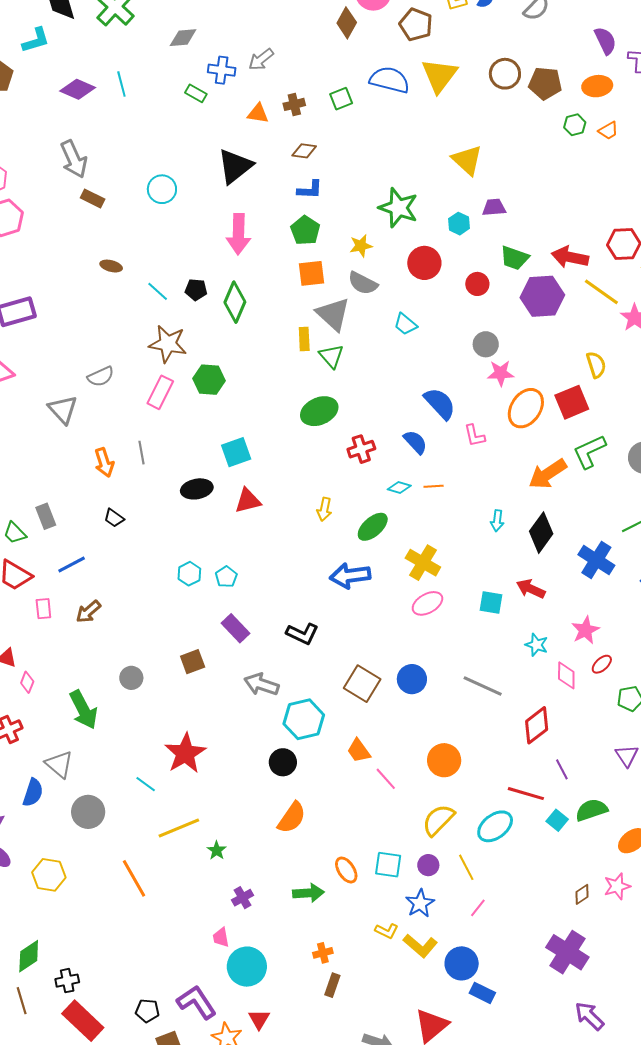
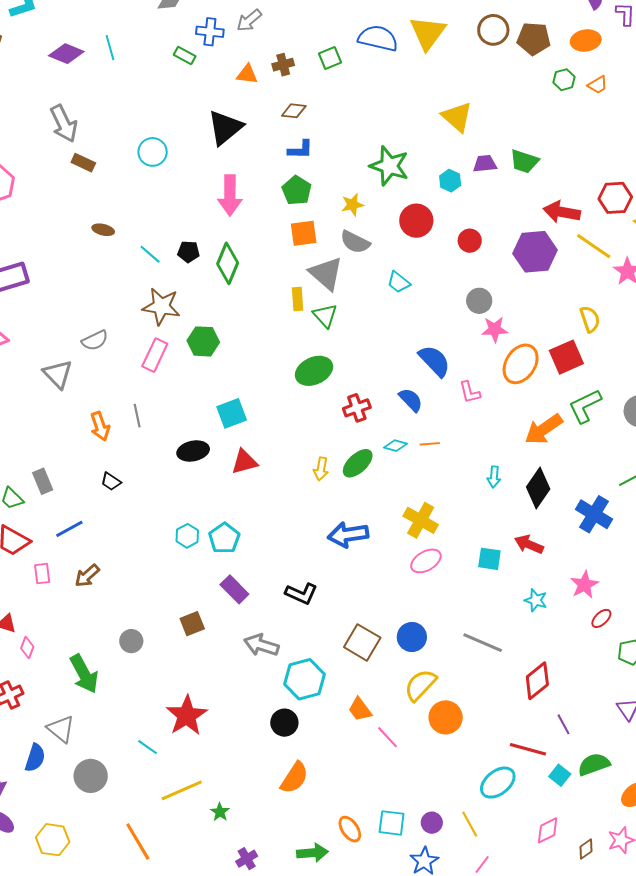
green trapezoid: (515, 258) -> (524, 161), moved
green ellipse: (373, 527) -> (358, 463), moved
cyan pentagon: (226, 577) -> (224, 538), size x1.4
pink diamond: (566, 675) -> (548, 830), moved, turned 64
yellow semicircle: (438, 820) -> (420, 685), moved

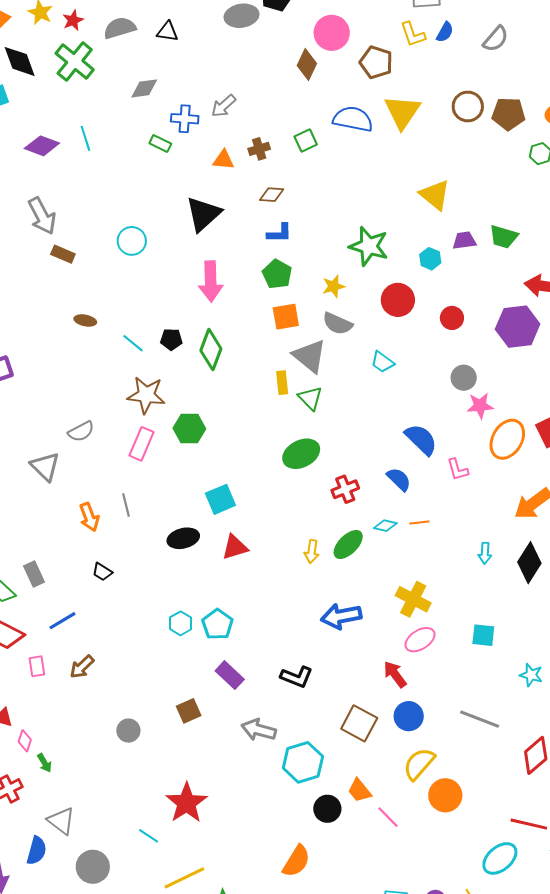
red arrow: (529, 544) -> (395, 674), moved, turned 32
green arrow: (84, 674) -> (44, 763), moved, size x0.5
black circle: (284, 723) -> (327, 809), moved

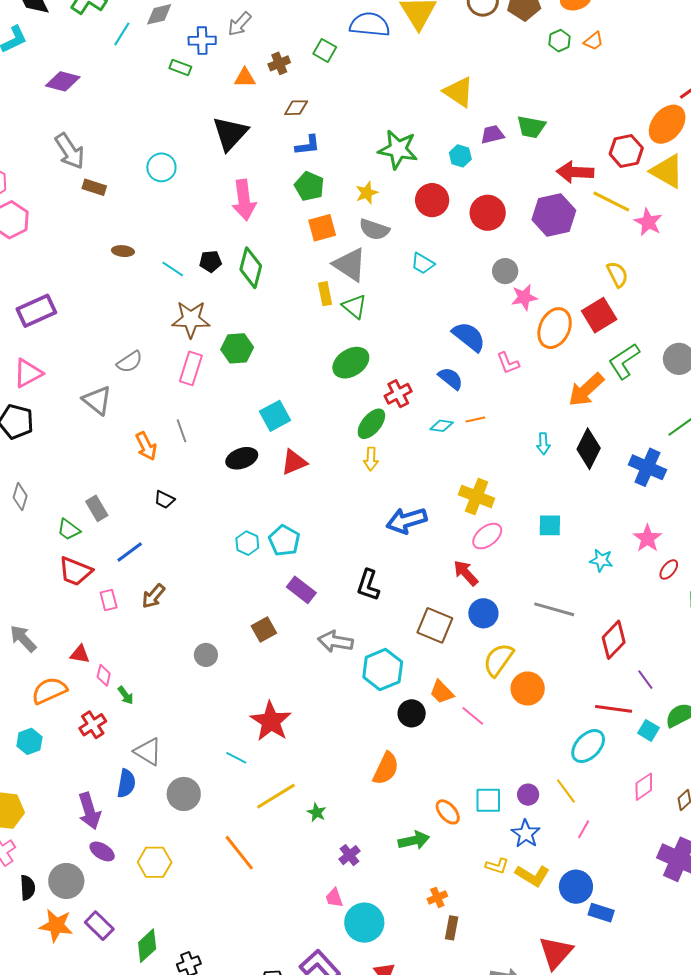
cyan line: (85, 138) -> (122, 34), moved, turned 55
green square: (306, 141) -> (325, 50), turned -30
red circle: (452, 318) -> (488, 213), size x1.5
green ellipse: (348, 545) -> (371, 424), moved
black L-shape: (297, 677) -> (368, 585), turned 92

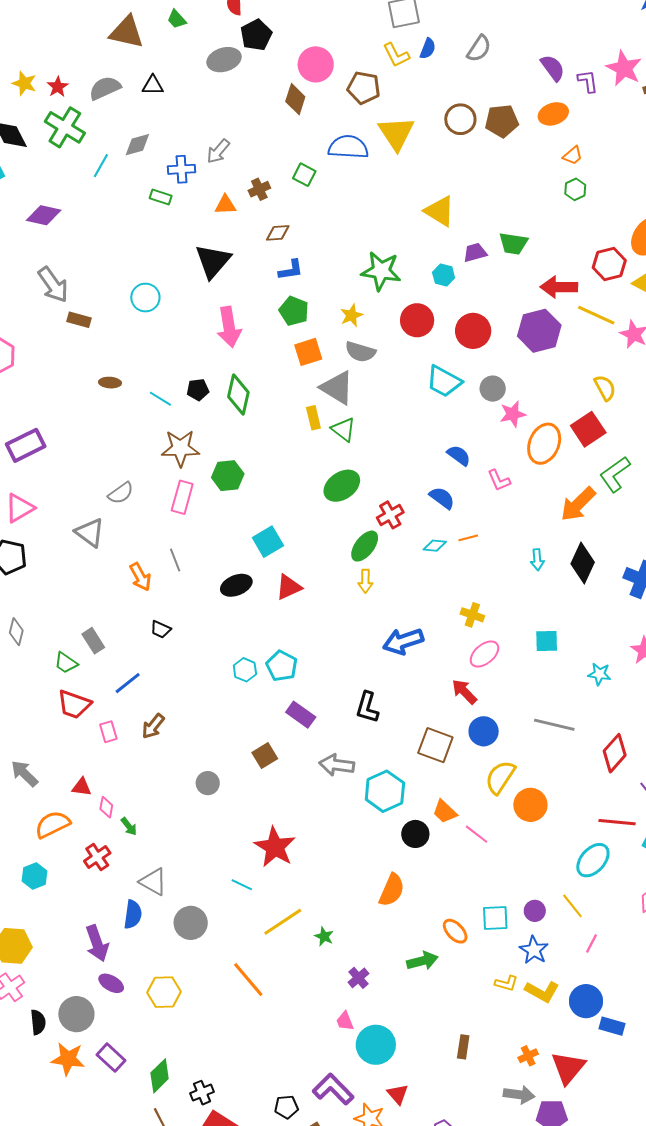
green hexagon: (560, 41) -> (575, 189), moved
cyan trapezoid: (423, 264) -> (444, 381), moved, size x1.5
blue semicircle: (469, 337) -> (459, 455), size x0.7
yellow cross: (477, 496) -> (472, 615), size x0.7
orange cross: (437, 897) -> (528, 1056), moved

